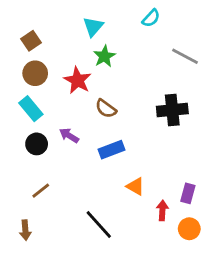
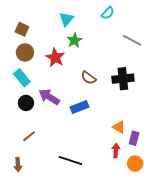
brown square: (31, 41) -> (22, 29), turned -32
brown semicircle: (106, 109) -> (89, 78), moved
purple arrow: (69, 135) -> (49, 97), size x1.5
orange triangle: (136, 186) -> (119, 127), moved
black line: (99, 225) -> (70, 161), turned -30

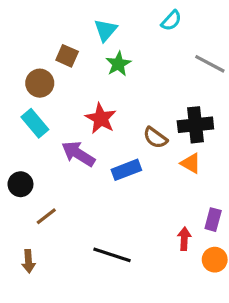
brown square: (22, 29) -> (67, 56), moved
red star: (55, 58) -> (101, 118), moved
brown semicircle: (89, 78) -> (155, 138), moved
black circle: (26, 103) -> (20, 184), moved
orange triangle: (119, 127) -> (191, 163), moved

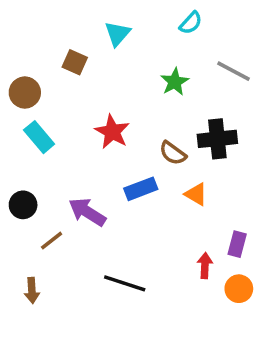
green star: (118, 64) -> (175, 82), moved
brown circle: (40, 83) -> (25, 93), moved
purple arrow: (78, 154) -> (87, 212), moved
orange triangle: (191, 163) -> (196, 194), moved

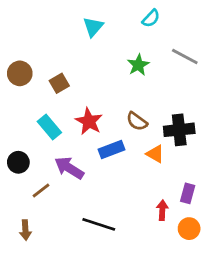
brown square: (75, 62) -> (59, 83), moved, turned 36
red star: (112, 132) -> (89, 121), moved
cyan rectangle: (39, 137) -> (49, 127), moved
black cross: (217, 139) -> (179, 130), moved

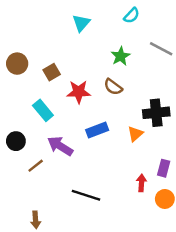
red star: (89, 121) -> (79, 92), moved, turned -30
brown semicircle: (137, 121) -> (113, 87), moved
orange triangle: (155, 154) -> (135, 134), turned 49
brown arrow: (25, 230) -> (36, 220), moved

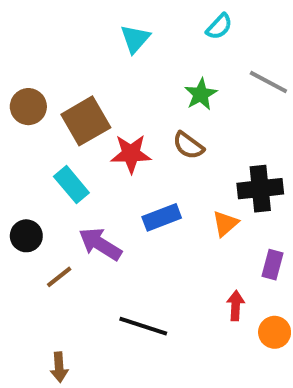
brown square: (52, 72) -> (86, 121), size x1.6
purple rectangle: (164, 168) -> (273, 265), moved

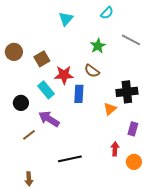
brown square: (86, 121) -> (42, 59), size x0.7
cyan rectangle: (71, 185) -> (46, 90), moved
blue rectangle: (162, 217) -> (79, 94), moved, turned -66
black circle: (26, 236) -> (21, 103), moved
black line: (143, 326) -> (70, 159), turned -30

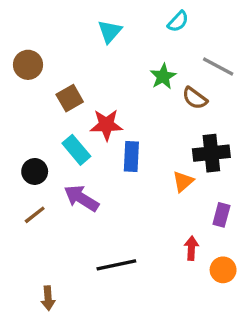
brown circle: (14, 52) -> (28, 65), moved
brown semicircle: (92, 71) -> (195, 98), moved
brown line: (29, 135) -> (35, 215), moved

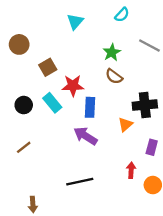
brown semicircle: (195, 98) -> (114, 76), moved
black circle: (35, 171) -> (24, 105), moved
purple arrow: (81, 198) -> (85, 136), moved

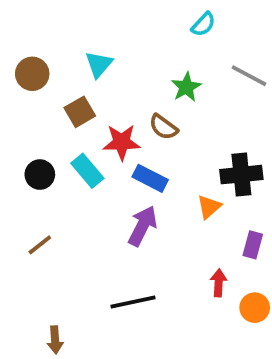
cyan triangle: (75, 22) -> (99, 64), moved
brown semicircle: (114, 76) -> (163, 127), moved
blue rectangle: (90, 107) -> (150, 178), turned -66
purple arrow: (85, 136) -> (143, 226), turned 85

